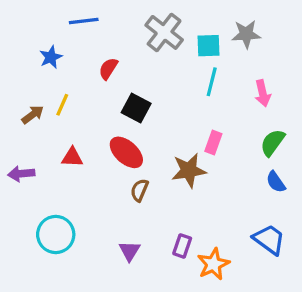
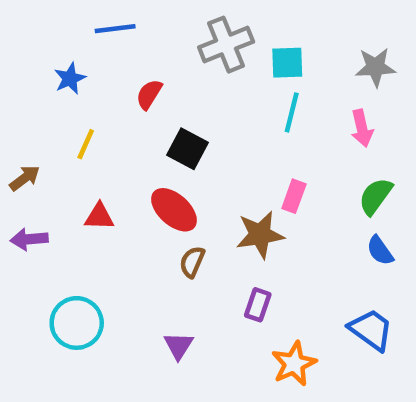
gray cross: (164, 32) -> (226, 45), turned 30
gray star: (246, 34) -> (375, 67), moved
brown arrow: (33, 115) -> (25, 178), moved
purple rectangle: (182, 246) -> (258, 305), moved

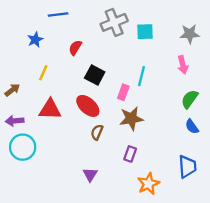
cyan line: (292, 112) -> (142, 76), moved
pink rectangle: (294, 196) -> (123, 92), moved
red triangle: (99, 217) -> (50, 109), size x1.5
cyan circle: (77, 323) -> (23, 147), moved
blue trapezoid: (371, 330) -> (187, 167), turned 50

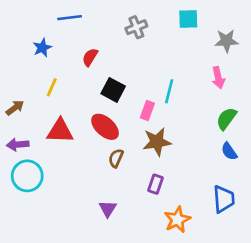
gray cross: (114, 22) -> (136, 27), size x0.7
cyan square: (145, 32) -> (188, 19), moved

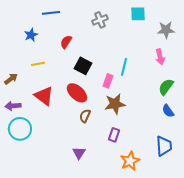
yellow line: (52, 87) -> (38, 64), turned 56
red triangle: (60, 131) -> (44, 96), turned 35

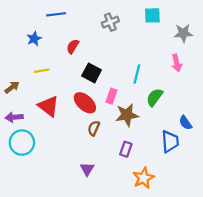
pink rectangle: (108, 81) -> (111, 96), moved
green semicircle: (166, 87) -> (155, 97), moved
blue trapezoid: (164, 146) -> (170, 141), moved

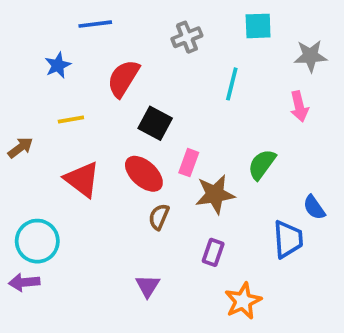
red semicircle: (73, 46) -> (123, 78), size x1.5
cyan line: (137, 74) -> (232, 84), moved
purple arrow: (14, 117) -> (24, 282), moved

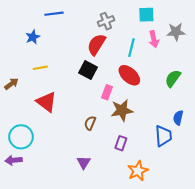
red semicircle: (123, 78) -> (96, 44), moved
pink arrow: (299, 106) -> (154, 39), moved
green semicircle: (262, 164) -> (173, 78), moved
red ellipse: (144, 174) -> (129, 75), moved
blue semicircle: (314, 207) -> (178, 118), turned 48

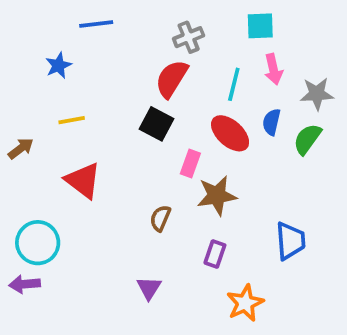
gray star: (176, 32) -> (317, 94), moved
blue semicircle: (178, 118) -> (272, 122), moved

